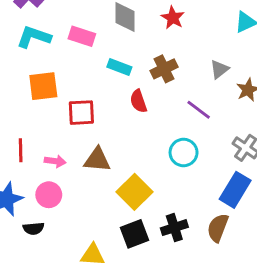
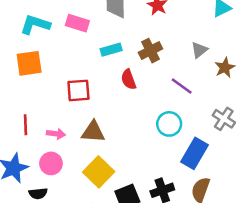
cyan rectangle: (119, 67) -> (111, 50), turned -36
orange square: (43, 86) -> (29, 63), moved
blue rectangle: (235, 190) -> (194, 153), moved
yellow square: (135, 192) -> (99, 172), moved

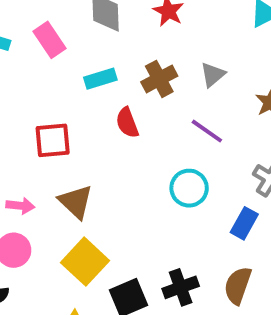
pink rectangle: (77, 23) -> (49, 40), turned 40
gray triangle: (199, 50) -> (213, 75), moved
brown triangle: (93, 132) -> (76, 202), turned 40
blue rectangle: (194, 153) -> (244, 223), moved, size x0.7

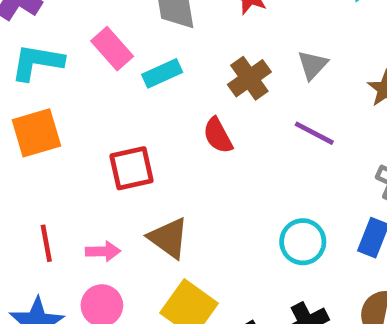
cyan rectangle: (100, 79) -> (162, 73), moved
cyan circle: (189, 188) -> (303, 242), moved

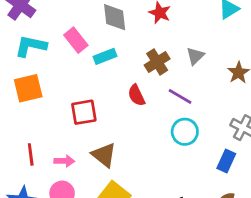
purple line: (314, 133) -> (180, 96), moved
cyan circle: (303, 242) -> (185, 132), moved

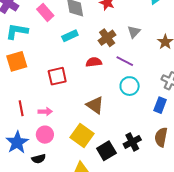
pink rectangle: (76, 40) -> (45, 12), moved
red semicircle: (136, 95) -> (94, 62), turned 112
brown triangle: (104, 155) -> (95, 105), moved

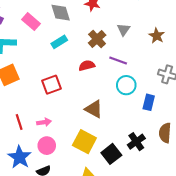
blue rectangle: (160, 105) -> (149, 102), moved

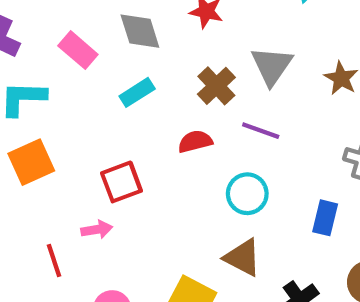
gray triangle: (124, 30) -> (272, 66), size x1.5
cyan circle: (126, 85) -> (247, 194), moved
brown triangle: (94, 109) -> (243, 258), moved
pink arrow: (44, 122) -> (97, 230), moved

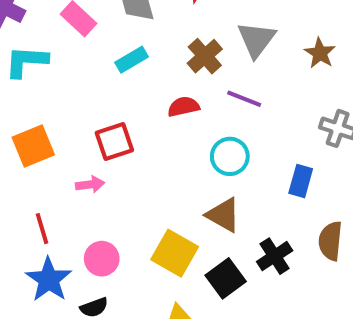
orange square: (31, 162) -> (33, 146), moved
red line: (54, 260) -> (42, 229), moved

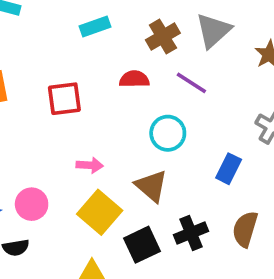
pink arrow: (90, 185) -> (90, 165), moved

